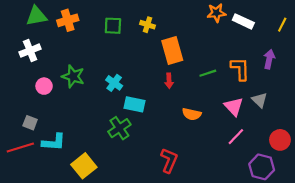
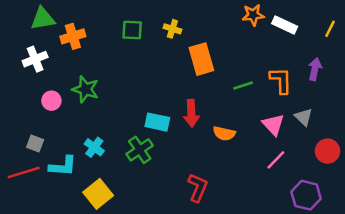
orange cross: (68, 20) -> (73, 36), moved
red arrow: (169, 81) -> (191, 113), moved, size x1.5
cyan cross: (114, 83) -> (94, 147), moved
red circle: (280, 140) -> (327, 151), moved

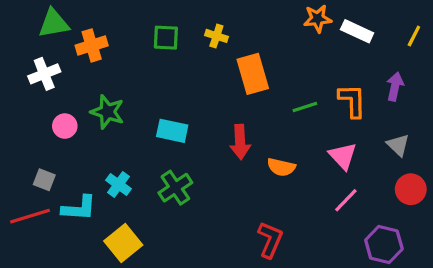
gray triangle: (304, 117) -> (398, 145), moved
cyan rectangle: (157, 122) -> (172, 131), moved
red L-shape: (198, 188) -> (270, 240), moved

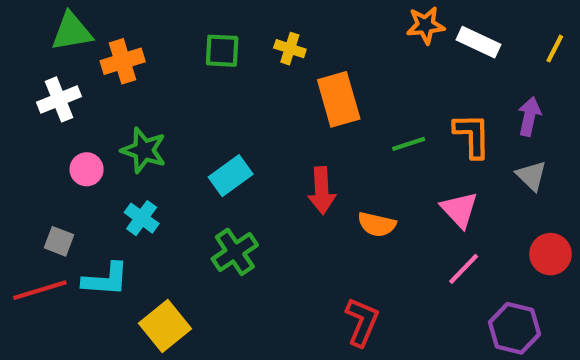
cyan rectangle: (172, 131) -> (231, 176), turned -48
gray triangle: (398, 145) -> (531, 176), moved
cyan cross: (118, 184) -> (142, 218), moved

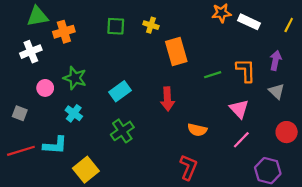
orange semicircle: (377, 224) -> (197, 130), moved
gray square: (59, 241) -> (20, 113), moved

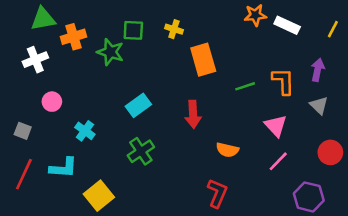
green star: (75, 78) -> (110, 52), moved
red line: (21, 151) -> (24, 174), turned -48

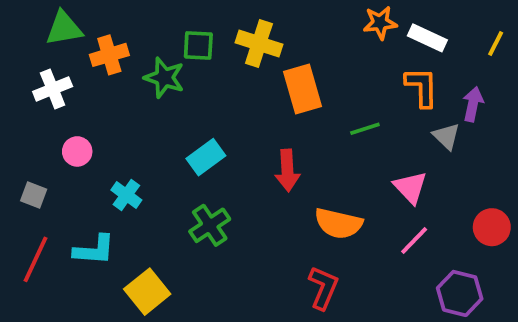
yellow cross: (174, 29) -> (259, 44), size x1.6
orange L-shape: (283, 81) -> (422, 87), moved
gray triangle: (319, 105) -> (446, 136), moved
orange semicircle: (227, 150) -> (338, 223), size x1.4

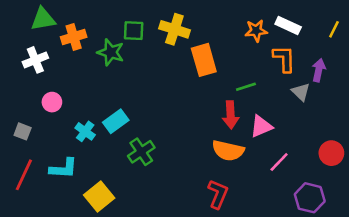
orange star: (380, 23) -> (256, 31), moved
cyan rectangle: (206, 157) -> (116, 121), moved
red arrow: (287, 170) -> (231, 115), moved
pink triangle: (410, 187) -> (261, 126), moved, turned 50

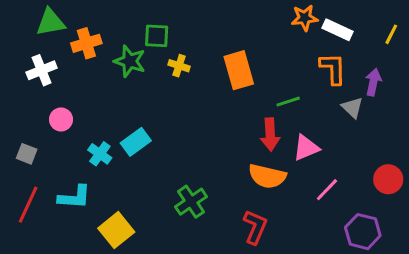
yellow cross: (174, 29) -> (179, 66), moved, size x0.6
orange star: (256, 31) -> (305, 18), moved
green cross: (141, 152) -> (191, 202), moved

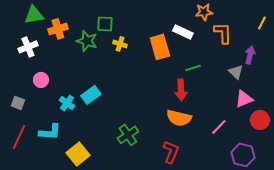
white rectangle: (337, 30) -> (183, 32), moved
orange L-shape: (333, 69) -> (223, 33), moved
pink triangle: (306, 148) -> (244, 99), moved

